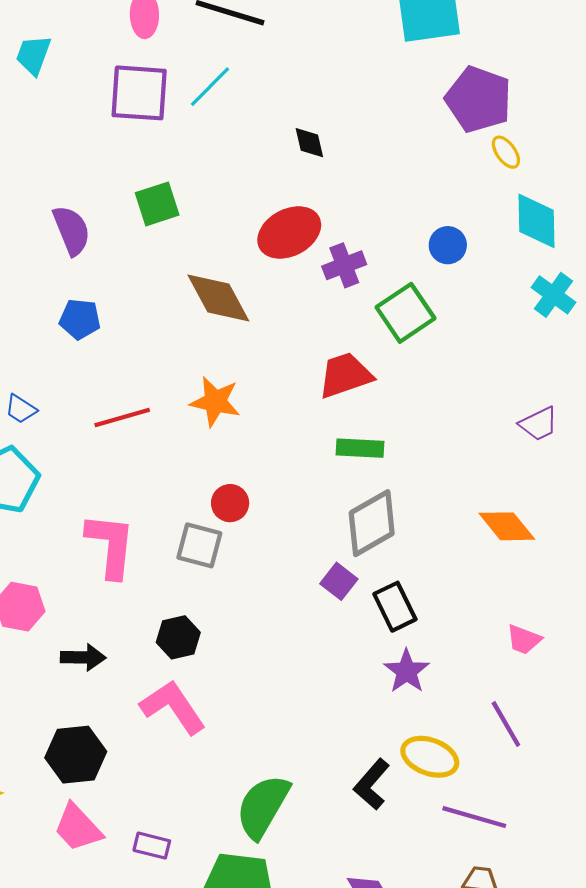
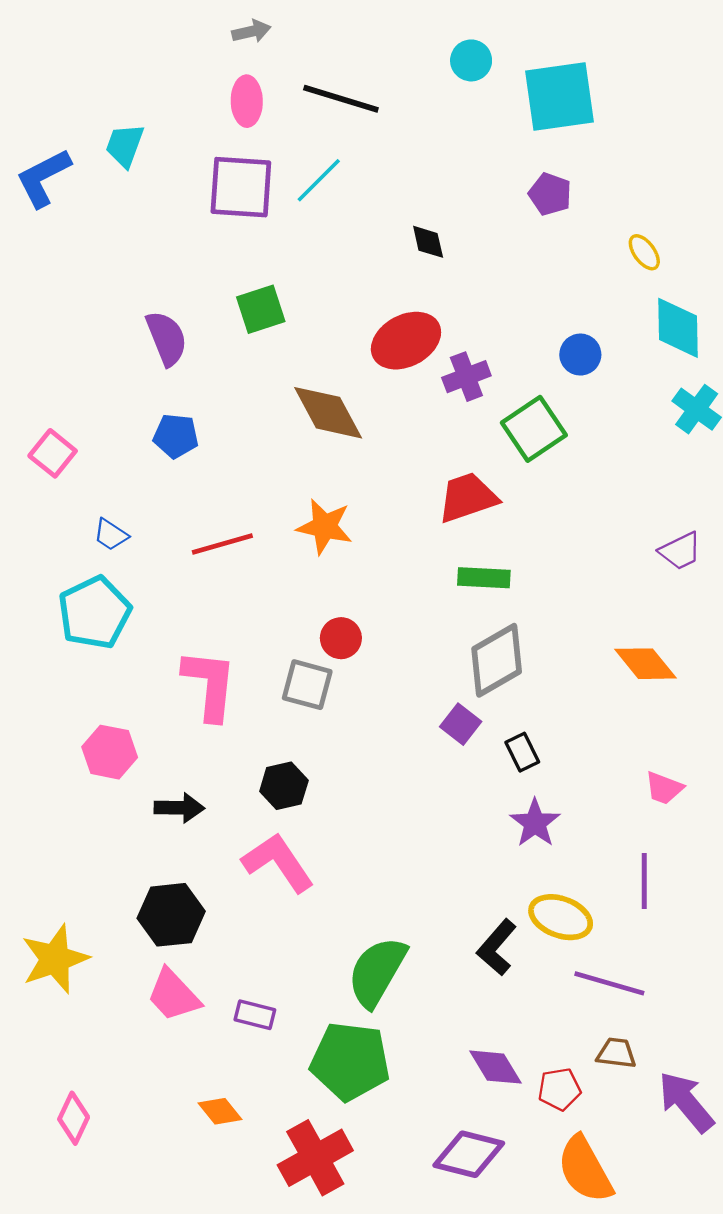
purple pentagon: (478, 99) -> (550, 194), moved, size x0.6
black rectangle: (395, 607) -> (522, 752), size x0.7
purple line: (506, 724) -> (644, 881), turned 30

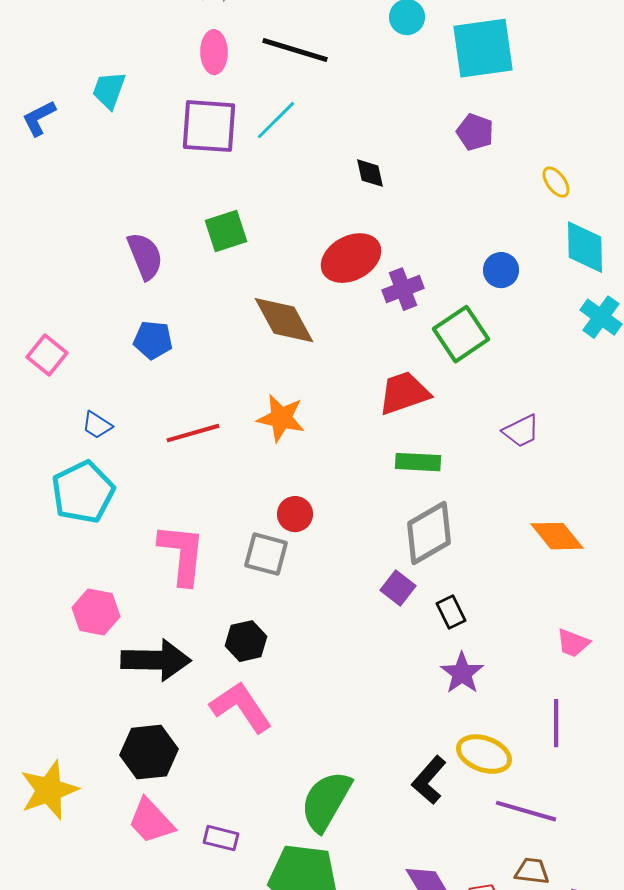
blue L-shape: (43, 178) -> (39, 118), size x0.7
purple trapezoid: (680, 551) -> (521, 431), moved
black arrow: (179, 808) -> (156, 660), size x1.6

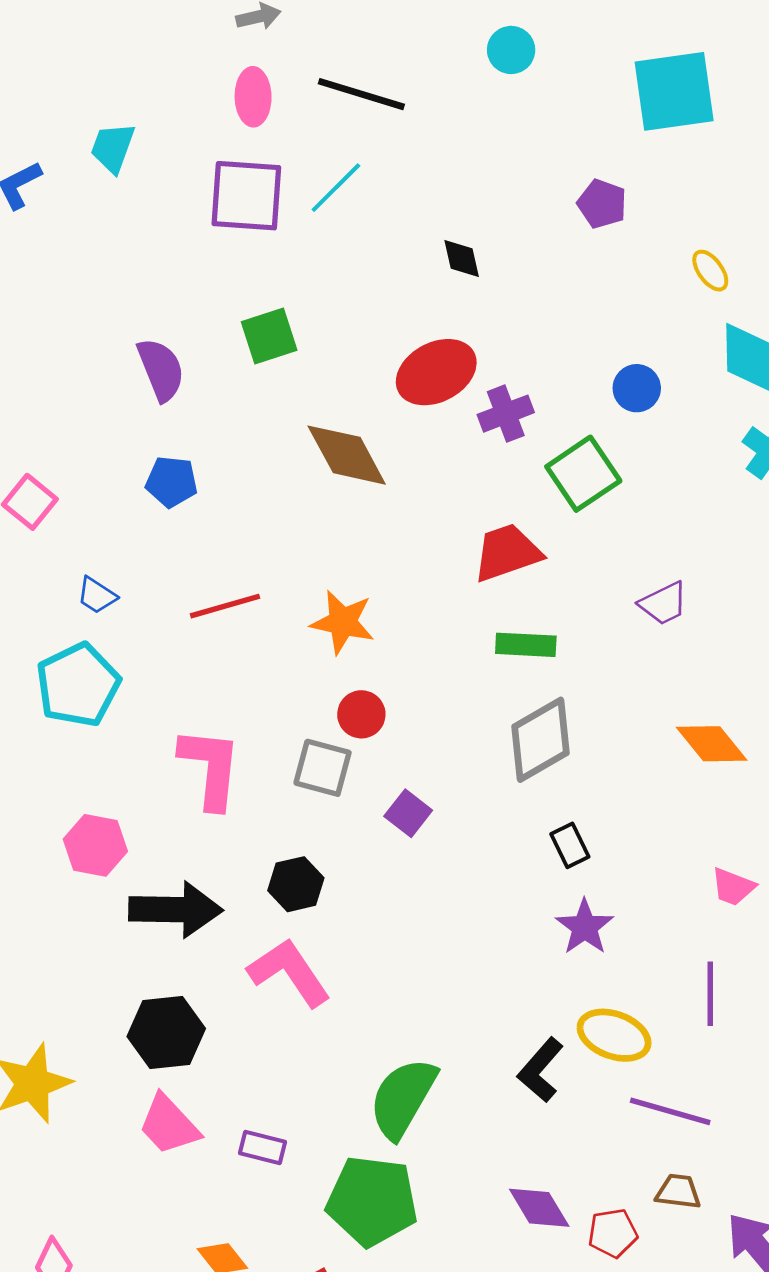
cyan square: (483, 48) -> (674, 91), moved
orange star: (281, 418) -> (343, 622), moved
purple square: (398, 588) -> (408, 813), moved

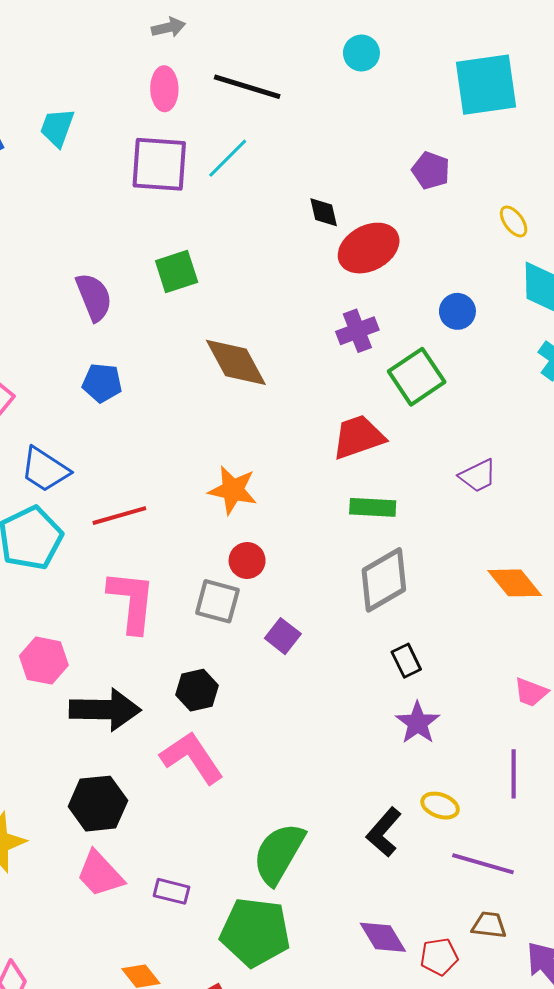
red ellipse: (436, 372) -> (369, 248), moved
blue trapezoid: (97, 595) -> (45, 470), size x1.6
red line: (225, 606) -> (119, 516), moved
yellow ellipse: (614, 1035) -> (440, 806), size x0.7

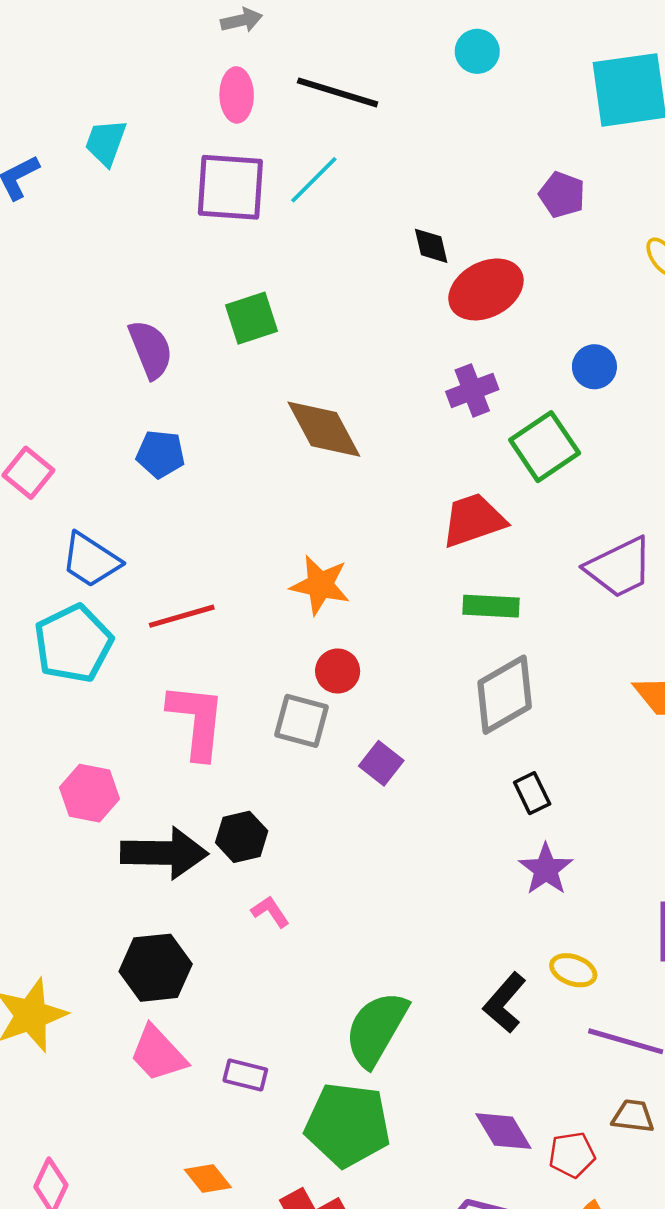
purple trapezoid: (478, 476) -> (619, 568), size x1.5
black hexagon: (197, 690) -> (242, 837), moved
pink L-shape: (192, 758) -> (270, 912), size x0.5

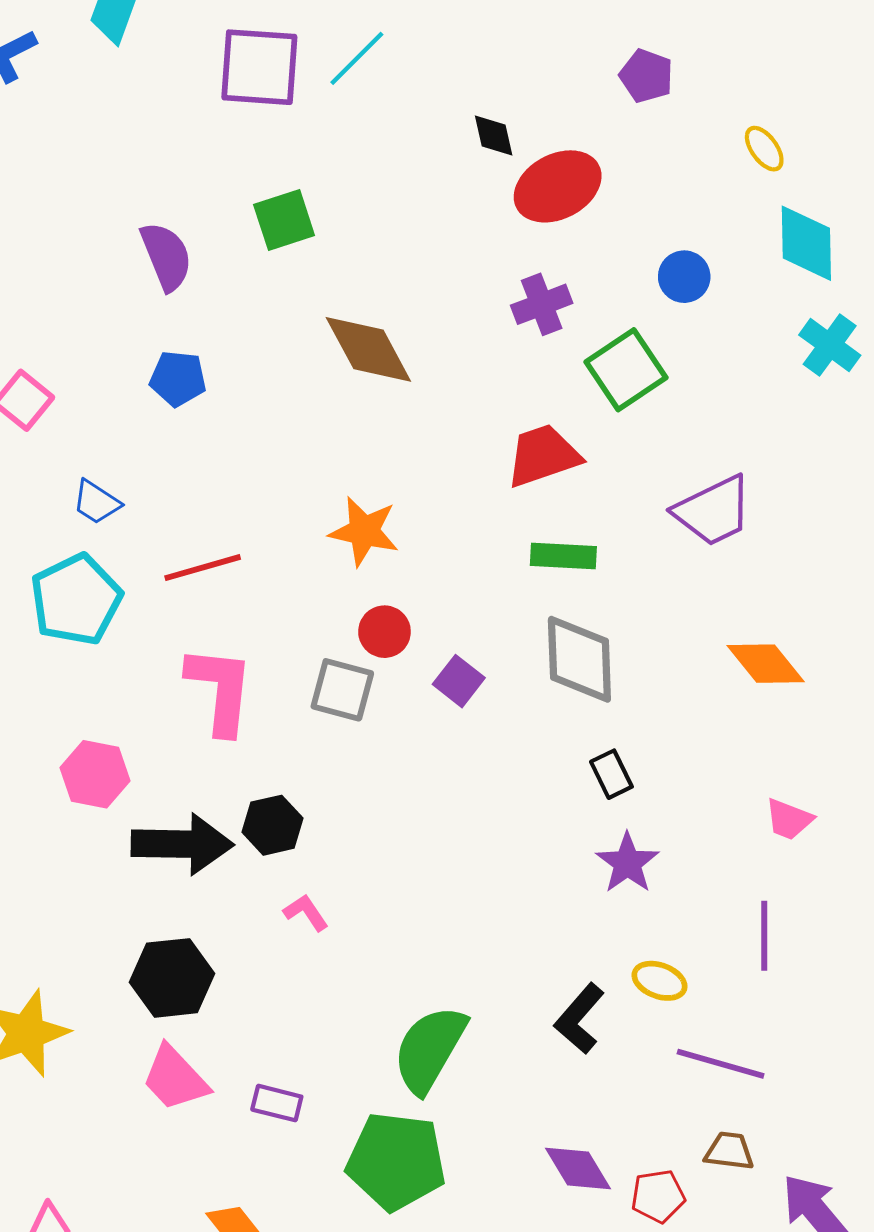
blue trapezoid: (91, 560) -> (96, 502), size x0.7
gray diamond: (505, 695) -> (579, 659), turned -62
purple square: (381, 763) -> (459, 681), moved

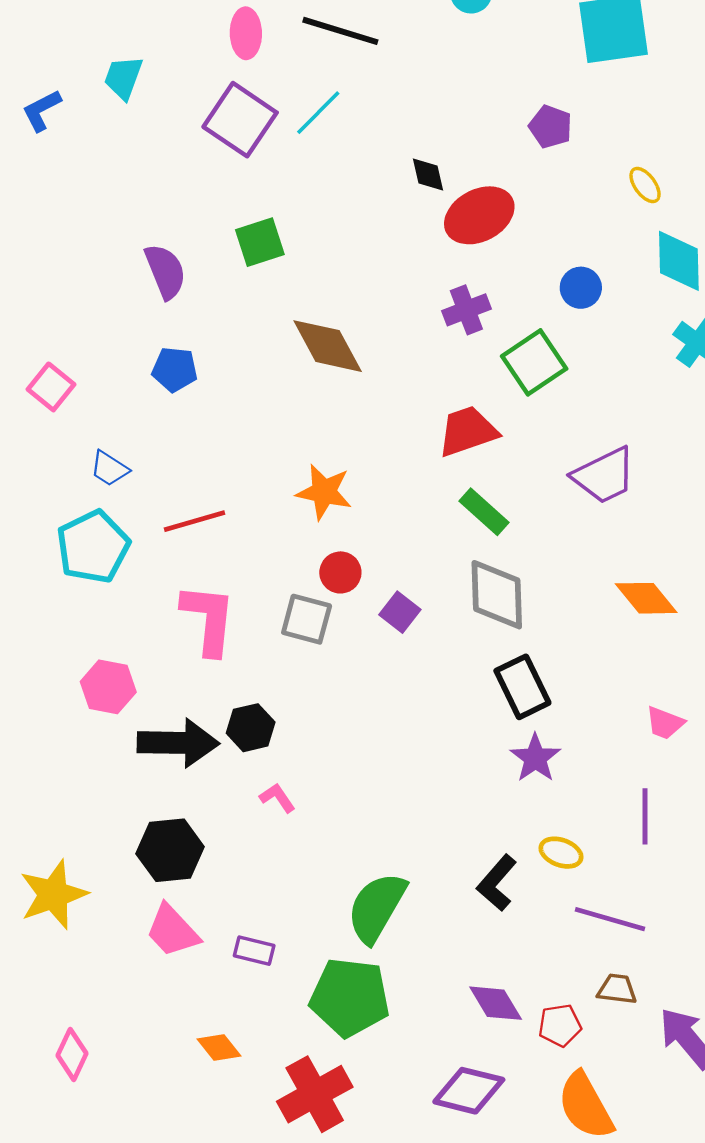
purple square: (259, 67) -> (240, 120), turned 30
green rectangle: (563, 556) -> (484, 512), turned 39
black rectangle: (611, 774) -> (522, 687), size x1.6

